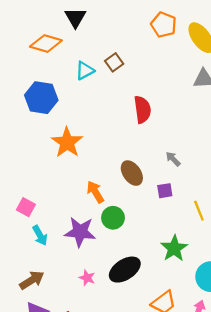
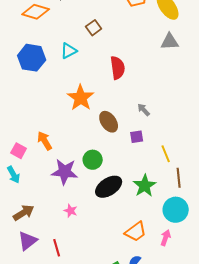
cyan triangle: (85, 71) -> (69, 51), moved
orange star: (67, 142) -> (81, 98), moved
orange arrow: (95, 192) -> (45, 141), moved
cyan arrow: (40, 235) -> (14, 175), moved
black ellipse: (125, 270) -> (109, 187), moved

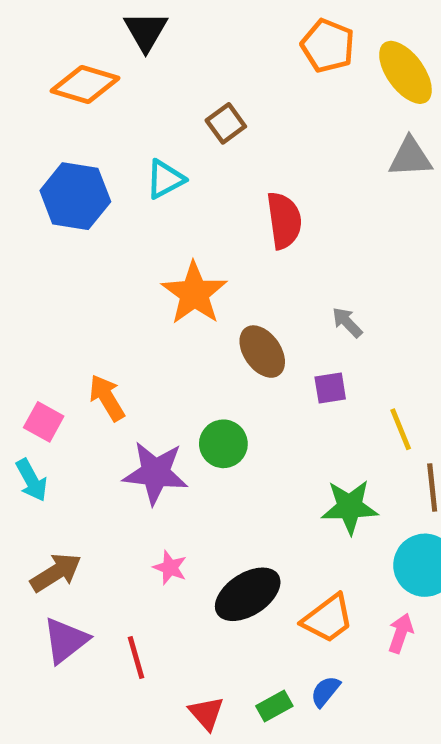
green star: (145, 186) -> (350, 507), turned 30
black ellipse: (109, 187) -> (248, 594), moved

